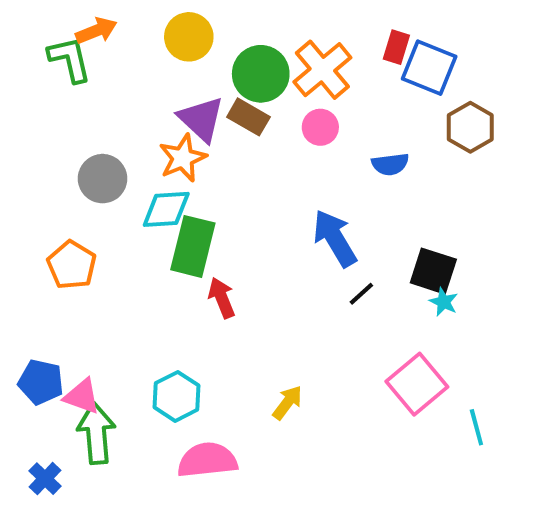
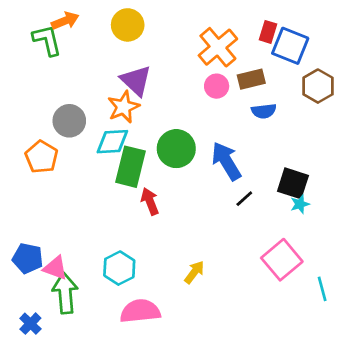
green circle: (261, 74) -> (176, 149), moved
brown rectangle: (248, 117) -> (251, 79), moved, turned -44
orange pentagon: (72, 265) -> (42, 157), moved
cyan star: (444, 302) -> (300, 204), turned 30

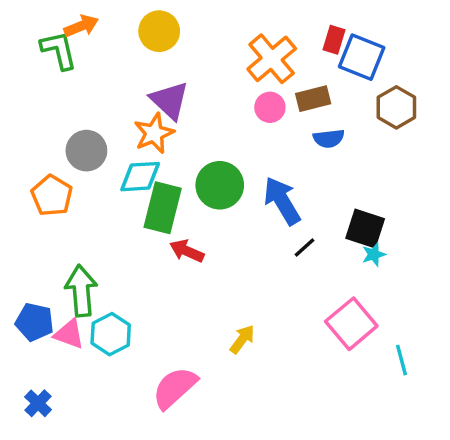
red arrow: (150, 201) -> (187, 251), turned -44
cyan hexagon: (119, 268) -> (111, 334), moved
green arrow: (65, 293) -> (81, 291), moved
pink semicircle: (140, 311) -> (175, 388), turned -36

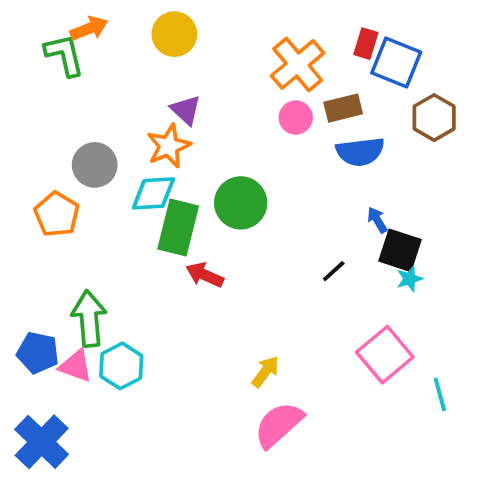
purple triangle: (170, 100) -> (186, 110), size x0.7
blue semicircle: (329, 138) -> (360, 152), size x1.4
blue arrow: (282, 201) -> (377, 220), moved, size x0.5
pink semicircle: (175, 388) -> (279, 425), moved
blue cross: (38, 403) -> (42, 442), size x1.8

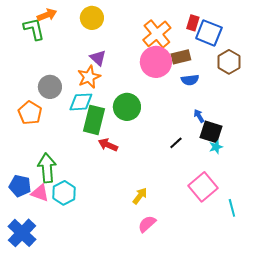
pink circle: (296, 118) -> (156, 62), size x1.8
blue semicircle: (360, 152) -> (190, 80), size x0.7
pink semicircle: (279, 425) -> (147, 224), size x0.7

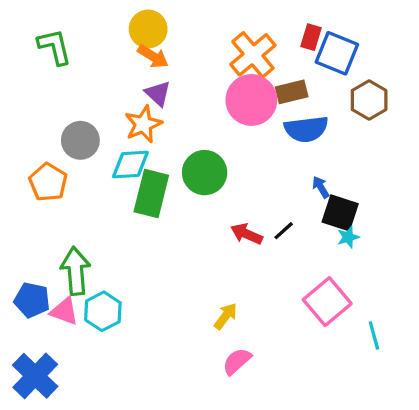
orange arrow: (47, 15) -> (153, 56), moved, turned 54
blue semicircle: (190, 80) -> (306, 129), size x1.5
red arrow: (108, 145) -> (247, 234), moved

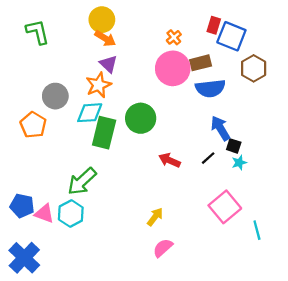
orange cross: (253, 55) -> (174, 37), size x0.5
blue arrow: (321, 187) -> (220, 128), size x1.6
black square: (340, 213) -> (234, 146), size x0.6
black line: (284, 231) -> (208, 158), moved
green arrow: (76, 271) -> (82, 181), moved, turned -128

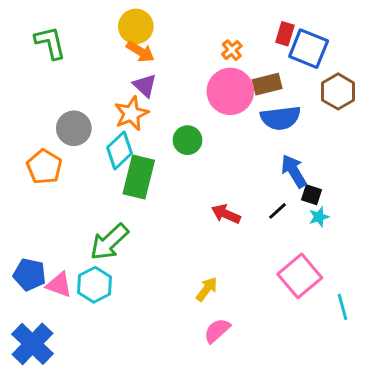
cyan diamond: (90, 113) -> (120, 150), turned -40
green circle: (141, 118) -> (187, 140), moved, size x0.7

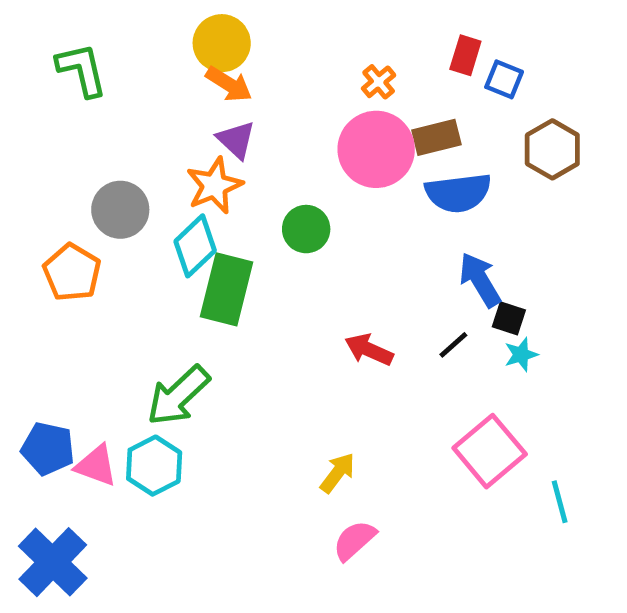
blue square: (309, 49) -> (504, 79), size x0.6

